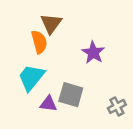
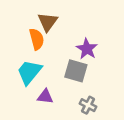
gray square: (71, 95) -> (76, 71), moved
gray cross: (117, 106) -> (88, 105), moved, turned -35

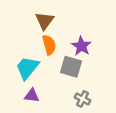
orange semicircle: (37, 39) -> (49, 45), moved
purple triangle: (45, 97) -> (32, 95), moved

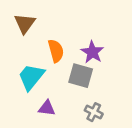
brown triangle: (45, 21) -> (25, 23), moved
purple triangle: (32, 95) -> (47, 108), moved

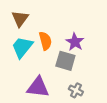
cyan trapezoid: (31, 77) -> (22, 47), moved
purple triangle: (47, 108) -> (38, 87), size x1.6

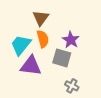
brown triangle: (20, 19) -> (41, 18), moved
purple triangle: (38, 87) -> (31, 66), moved

